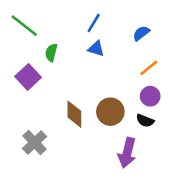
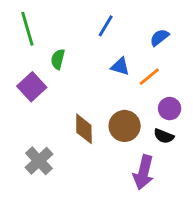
green line: (24, 26) -> (27, 29), turned 36
blue triangle: (96, 49) -> (120, 66), moved
orange line: (149, 68) -> (149, 77), moved

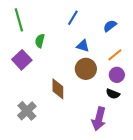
orange line: (149, 77) -> (115, 55), moved
brown circle: (125, 126) -> (86, 69), moved

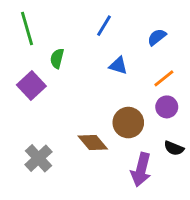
brown circle: (86, 69) -> (128, 123), moved
brown diamond: (58, 89) -> (93, 143), moved, turned -40
black semicircle: (113, 94) -> (174, 148), moved

